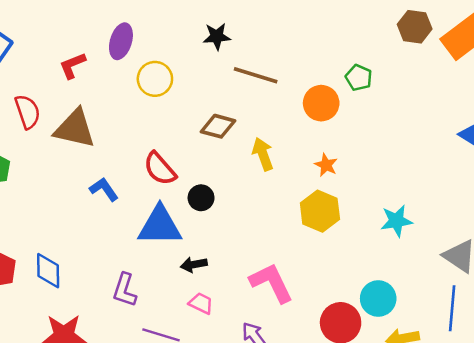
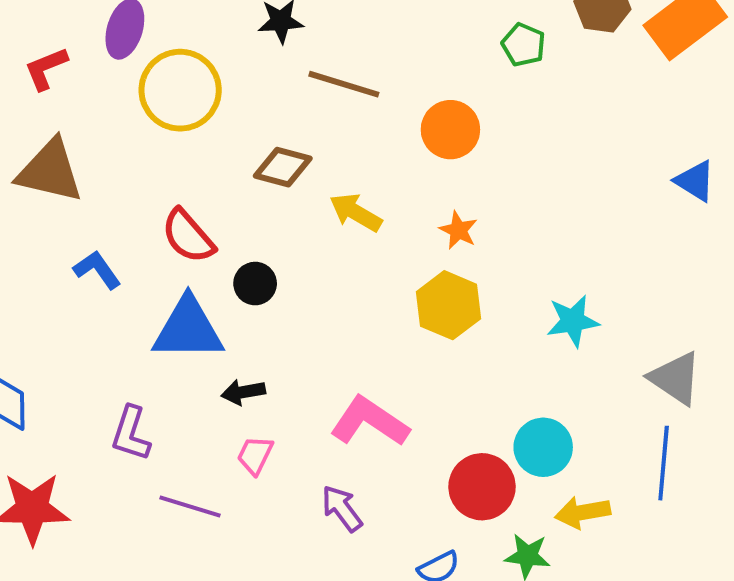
green pentagon: (359, 78) -> (523, 45), moved
yellow circle: (155, 79) -> (180, 90), size x1.4
yellow arrow: (263, 154) -> (356, 212), turned -40
pink L-shape: (271, 283) -> (370, 422), turned -30
pink trapezoid: (201, 303) -> (255, 455), turned -90

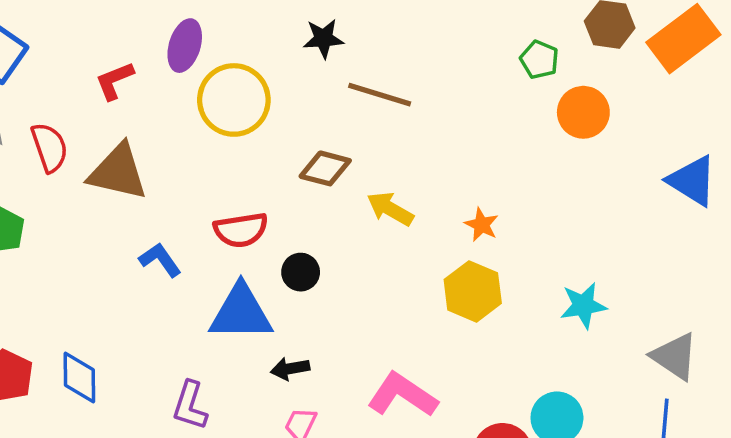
orange circle: (450, 130) -> (583, 112), moved
blue triangle: (695, 181) -> (692, 181), size x1.4
red semicircle: (188, 236) -> (241, 230), turned -58

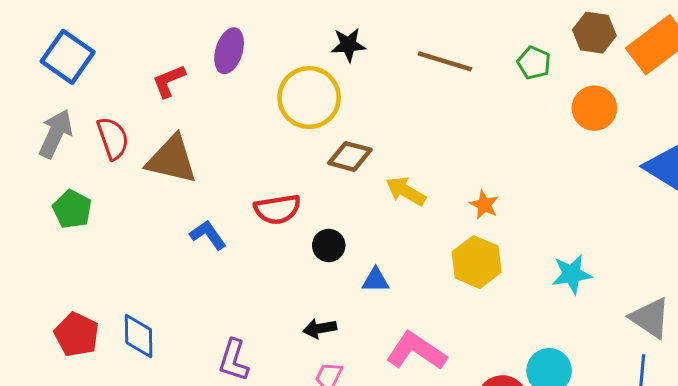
brown line: (380, 95) -> (445, 61), moved
yellow circle: (234, 100) -> (309, 98), moved
orange circle: (583, 112) -> (594, 108), moved
blue triangle: (241, 312) -> (376, 280), moved, size x0.5

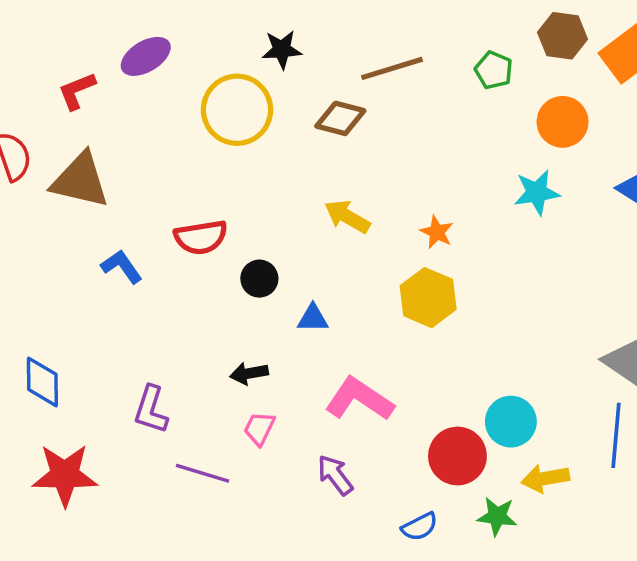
purple ellipse: (229, 51) -> (146, 56), turned 42
brown line: (445, 61) -> (392, 68), turned -34
brown diamond: (350, 156) -> (340, 118), moved
cyan star: (572, 274) -> (537, 192), moved

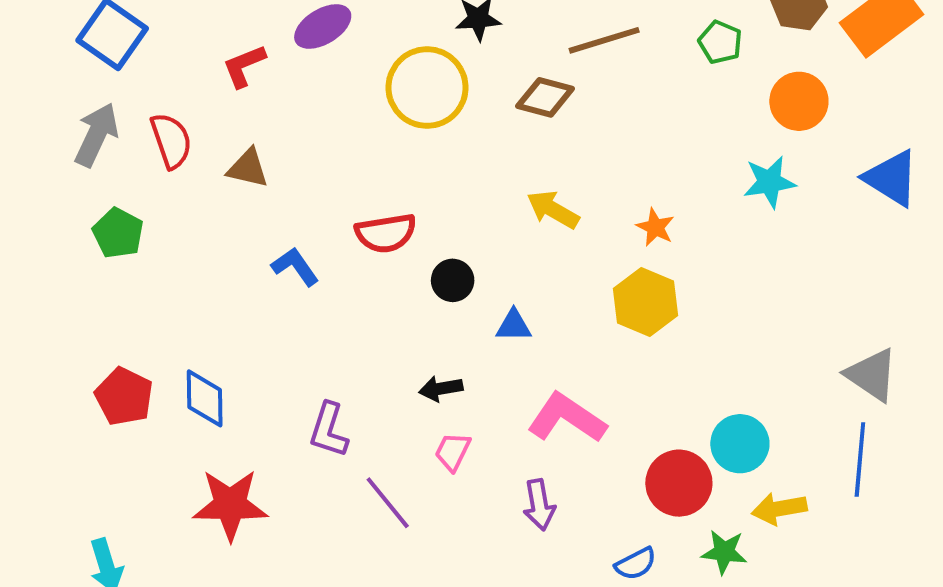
brown triangle: (80, 180) -> (248, 168), size x0.6
purple line: (203, 473) -> (388, 503), turned 34
purple arrow: (335, 475) -> (539, 505), turned -153

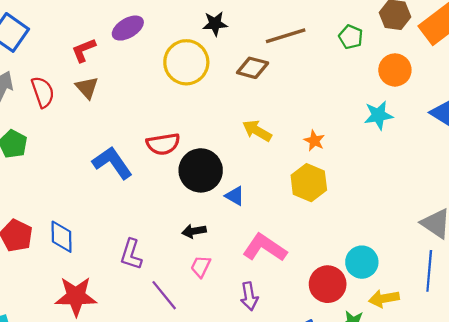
brown triangle: (248, 168) -> (87, 88), moved, turned 35
blue L-shape: (295, 267) -> (112, 163), size x1.5
black circle: (453, 280) -> (201, 170), size x1.8
blue triangle: (514, 326) -> (235, 196), turned 30

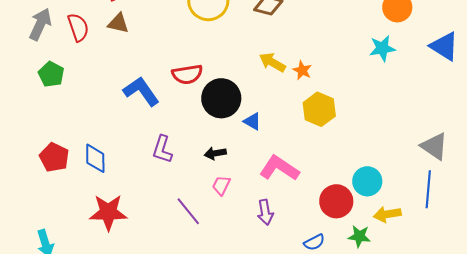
brown triangle: (87, 88) -> (118, 23), turned -35
orange star: (314, 141) -> (302, 70), moved
purple L-shape: (131, 254) -> (162, 149), moved

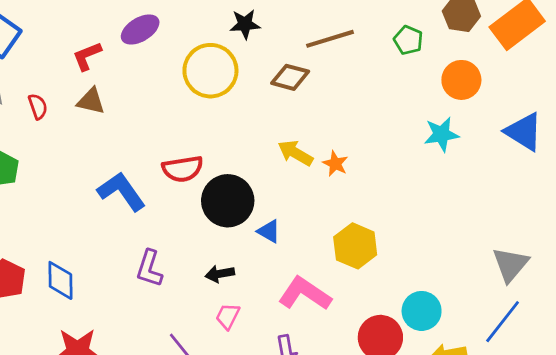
red semicircle: (78, 27) -> (38, 106), size x0.7
yellow hexagon: (319, 109) -> (355, 246), moved
gray triangle: (434, 146) -> (511, 264), turned 36
blue line: (428, 189) -> (503, 322), turned 33

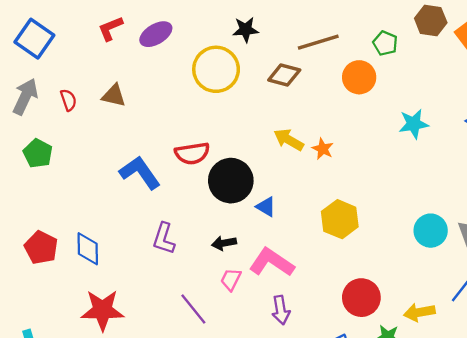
red L-shape: (87, 56) -> (110, 28), moved
orange circle: (461, 80) -> (359, 77), moved
pink L-shape: (305, 294) -> (272, 262), moved
cyan circle: (422, 311) -> (431, 231), moved

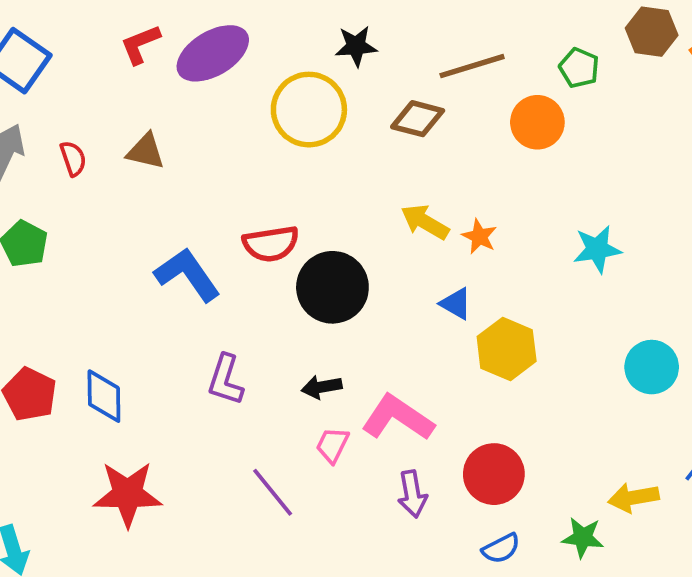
purple ellipse: (156, 34) -> (213, 53), size x1.4
cyan star: (414, 124) -> (597, 249), moved
blue triangle: (266, 207) -> (456, 304), moved
red circle: (361, 298) -> (494, 474), moved

